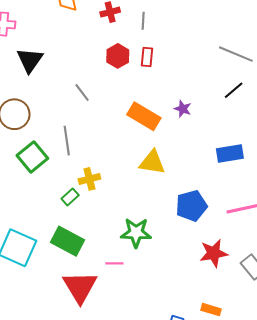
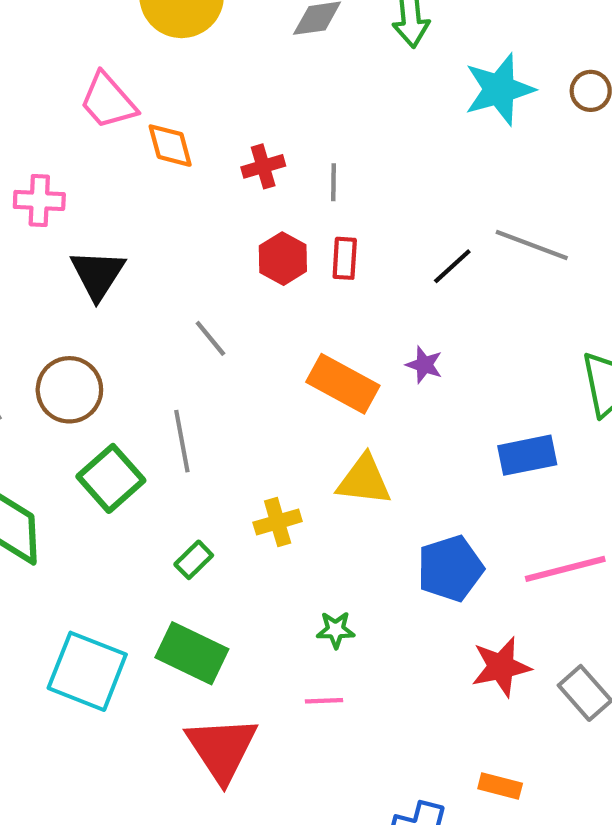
black line: (234, 90) -> (452, 266), moved
yellow cross: (89, 179) -> (278, 522), moved
green star: (136, 233) -> (336, 630), size x0.6
pink line: (114, 263) -> (324, 701), moved

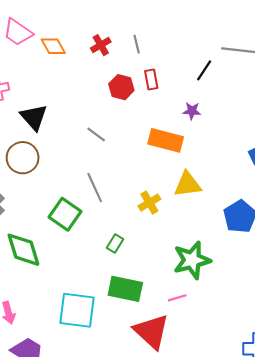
purple star: (424, 365) -> (192, 111), moved
brown circle: (69, 390) -> (23, 158), moved
yellow cross: (278, 522) -> (149, 203), moved
green star: (336, 630) -> (192, 260), size x2.0
pink line: (324, 701) -> (177, 298), moved

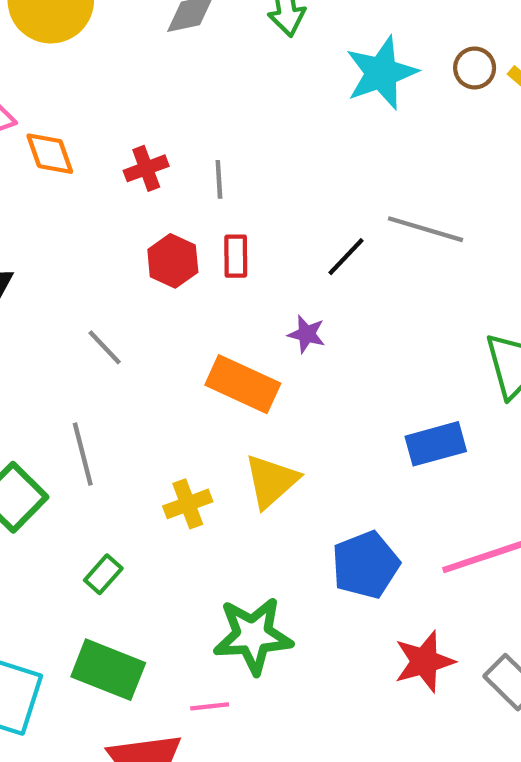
yellow triangle: (188, 184) -> (271, 481), turned -44

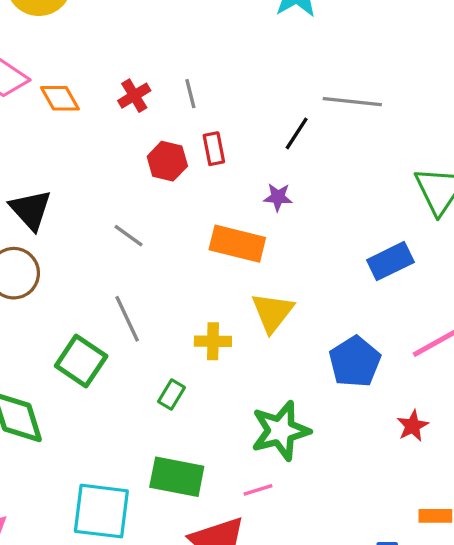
yellow cross: (188, 504) -> (213, 341), turned 32
green rectangle: (103, 574) -> (171, 395), moved
red star: (424, 661) -> (413, 426), size x0.7

